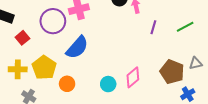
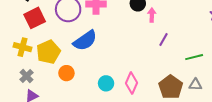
green line: (185, 27) -> (194, 57), moved
red square: (22, 38) -> (35, 18), size x1.5
pink diamond: (133, 77) -> (131, 83), turned -40

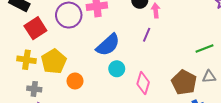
purple line: (163, 40) -> (147, 35), moved
blue semicircle: (85, 41) -> (108, 45), moved
gray cross: (27, 76) -> (34, 89), turned -32
cyan circle: (106, 83) -> (117, 69), moved

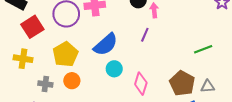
yellow pentagon: (54, 61) -> (65, 54), moved
gray triangle: (209, 77) -> (208, 86), moved
gray cross: (34, 89) -> (45, 84), moved

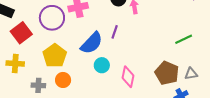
purple line: (145, 35) -> (115, 32), moved

